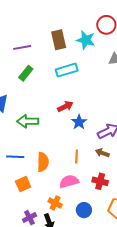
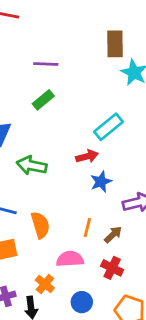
brown rectangle: (59, 40) -> (115, 44), moved
cyan rectangle: (67, 70) -> (108, 127), moved, turned -35
brown arrow: (102, 153) -> (113, 235), moved, turned 104
orange semicircle: (43, 162) -> (40, 225), turned -30

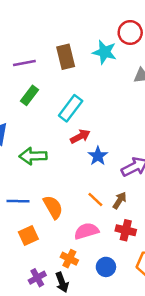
brown rectangle: (115, 44) -> (66, 57), moved
cyan rectangle: (108, 127) -> (71, 108), moved
orange line: (87, 227) -> (95, 200), turned -48

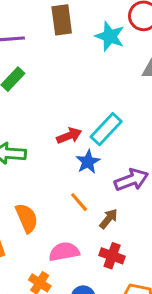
brown rectangle: (66, 57) -> (62, 20), moved
cyan rectangle: (71, 108) -> (106, 129), moved
orange line: (95, 200) -> (79, 202), moved

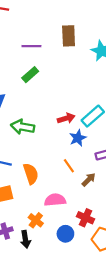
red cross: (112, 256) -> (85, 218), moved

